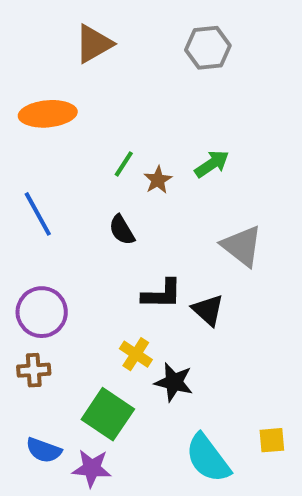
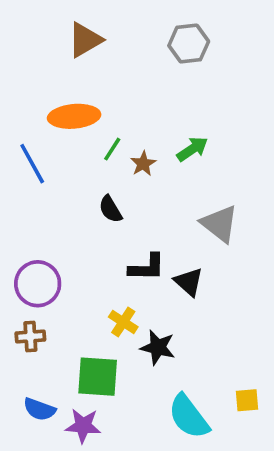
orange ellipse: (48, 114) -> (74, 116), moved
blue line: (38, 214) -> (32, 164), moved
green square: (108, 414) -> (98, 377), turned -30

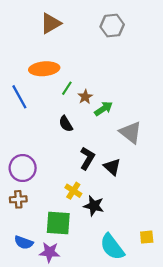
green arrow: (192, 149) -> (104, 109), moved
black L-shape: (147, 267) -> (87, 158), turned -60

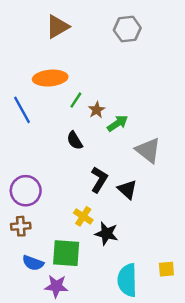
blue semicircle: (24, 242) -> (33, 263), moved
cyan semicircle: (112, 247) -> (127, 280), turned 36

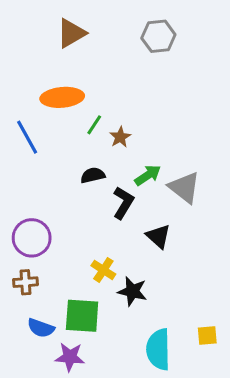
green arrow: (117, 123) -> (148, 175), moved
black semicircle: (75, 140) -> (93, 175), turned 108
black L-shape: (99, 180) -> (123, 203), moved

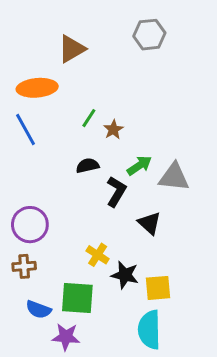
brown triangle: (71, 33) -> (72, 49), moved
orange ellipse: (62, 97) -> (37, 88), moved
gray triangle: (184, 187) -> (174, 177), turned -32
yellow square: (207, 336) -> (158, 288), moved, size x1.4

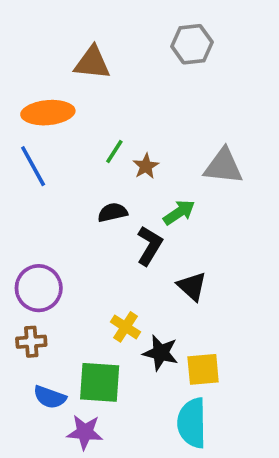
brown triangle: (72, 49) -> (92, 63), turned 36
gray triangle: (174, 177) -> (223, 166), moved

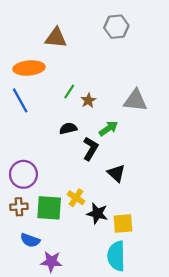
green square: (100, 382) -> (49, 208), moved

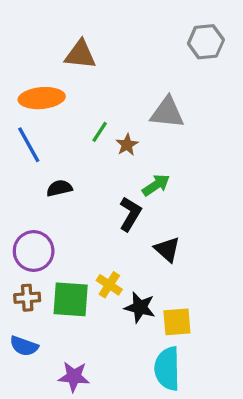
gray hexagon: (116, 27) -> (206, 42), moved
gray triangle: (135, 100) -> (167, 113), moved
black semicircle: (68, 128) -> (59, 188), moved
blue semicircle: (30, 240) -> (24, 346), moved

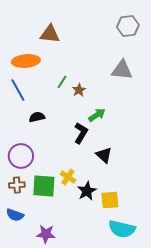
gray triangle: (167, 113) -> (122, 70), moved
black star: (140, 307) -> (87, 191), turned 30
cyan semicircle: (167, 369) -> (122, 229), moved, turned -76

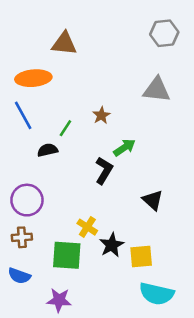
green line: (62, 82) -> (65, 128), moved
black triangle: (104, 155) -> (153, 200), moved
green square: (44, 186) -> (67, 255), moved

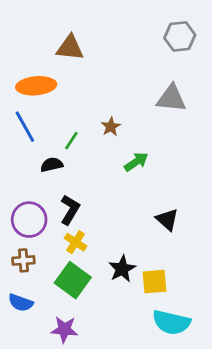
black L-shape: (104, 171) -> (70, 210), moved
yellow cross: (87, 227) -> (76, 242), moved
green square: (67, 255) -> (73, 280), turned 32

